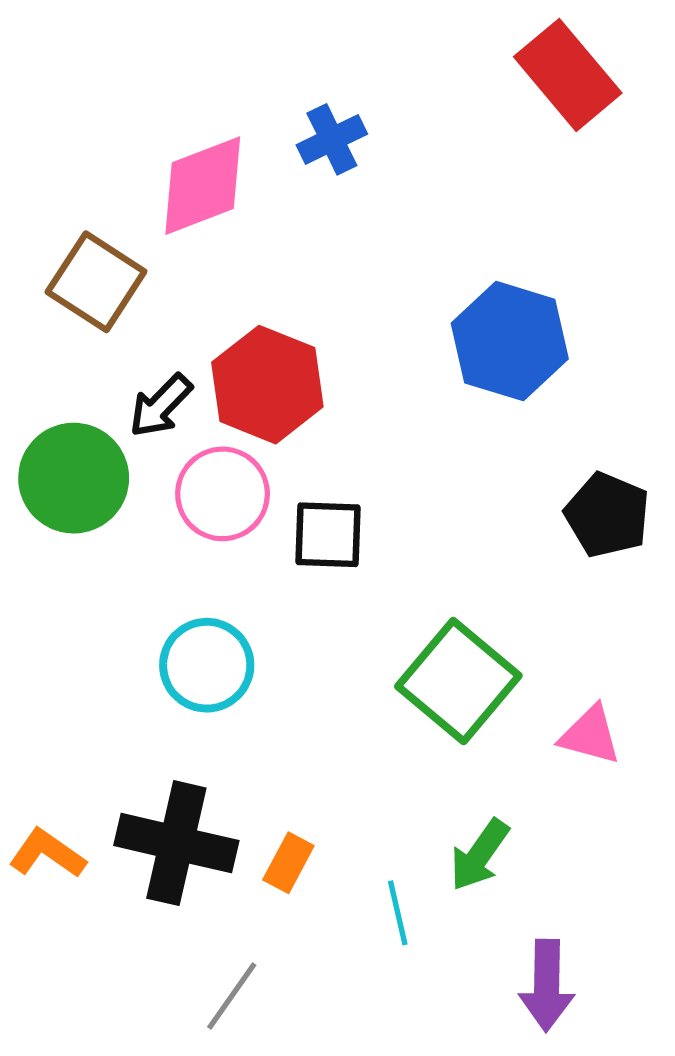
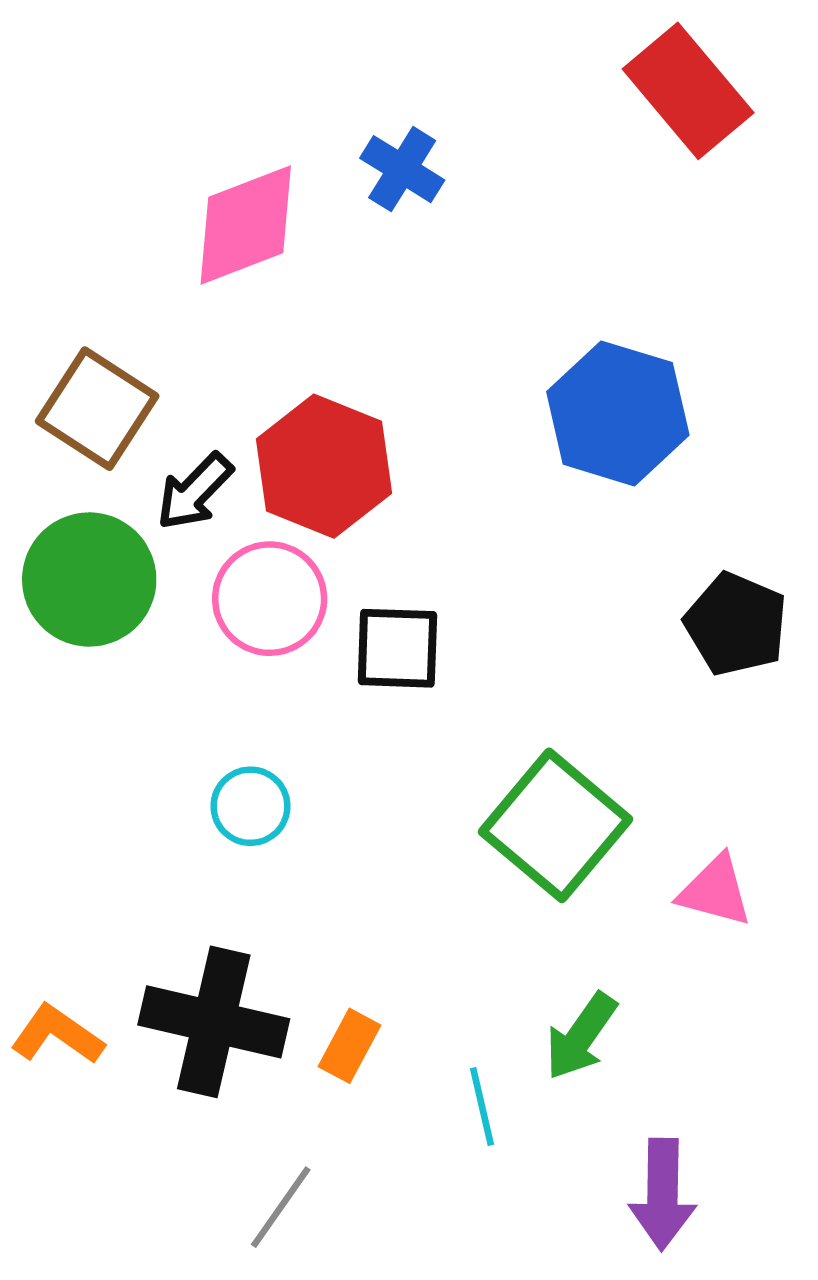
blue cross: (332, 139) -> (402, 169), turned -32
brown square: (96, 282) -> (97, 409), moved
cyan circle: (207, 665) -> (250, 806), size x0.7

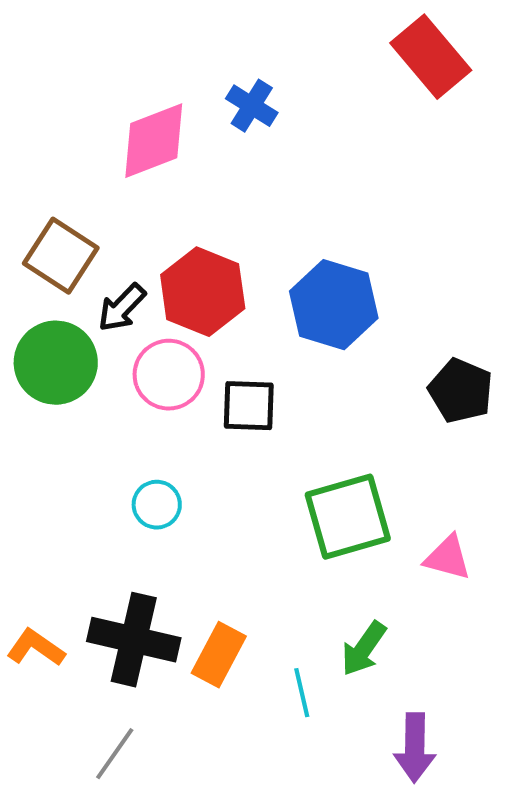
blue hexagon: (618, 413) -> (334, 305), moved
green square: (556, 825) -> (348, 517), turned 34
orange rectangle: (349, 1046) -> (219, 655), size x1.4
gray line: (281, 1207) -> (115, 754), moved

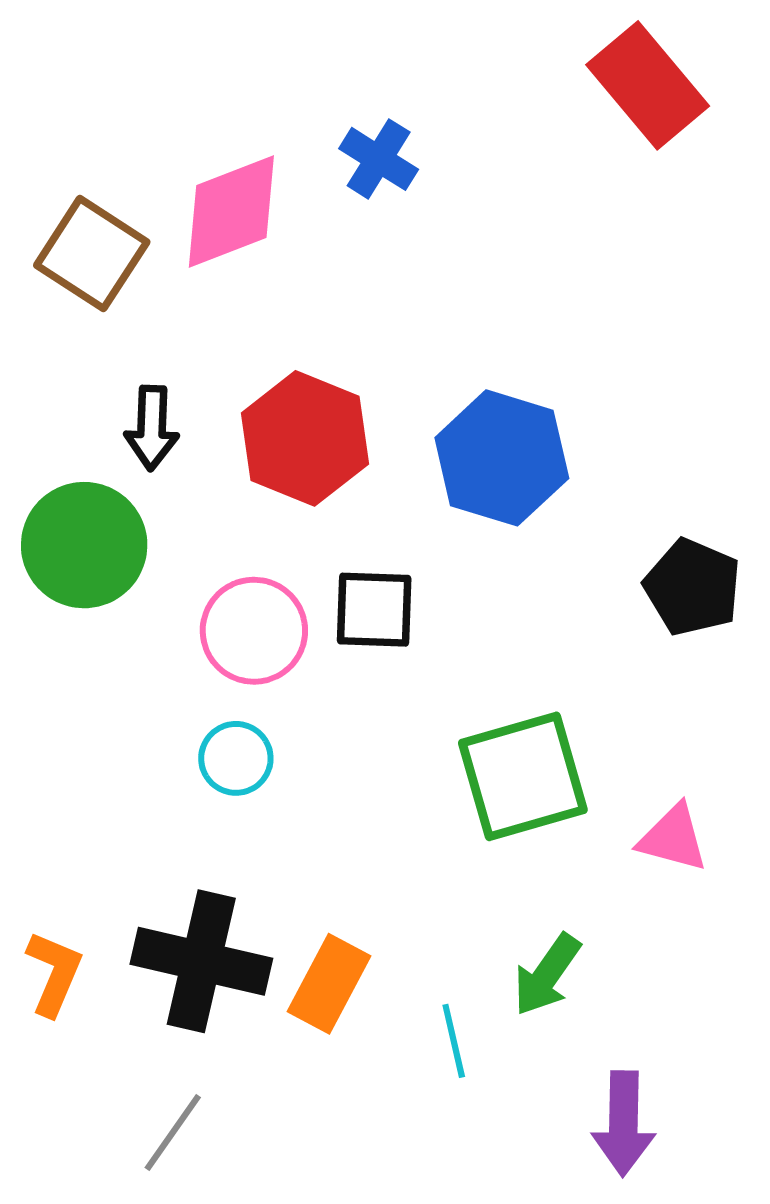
brown square: (61, 256) -> (92, 254), moved
black arrow: (122, 308) -> (152, 428), moved, turned -42
pink circle: (169, 375) -> (254, 631), moved
orange L-shape: (36, 648) -> (54, 973), turned 78

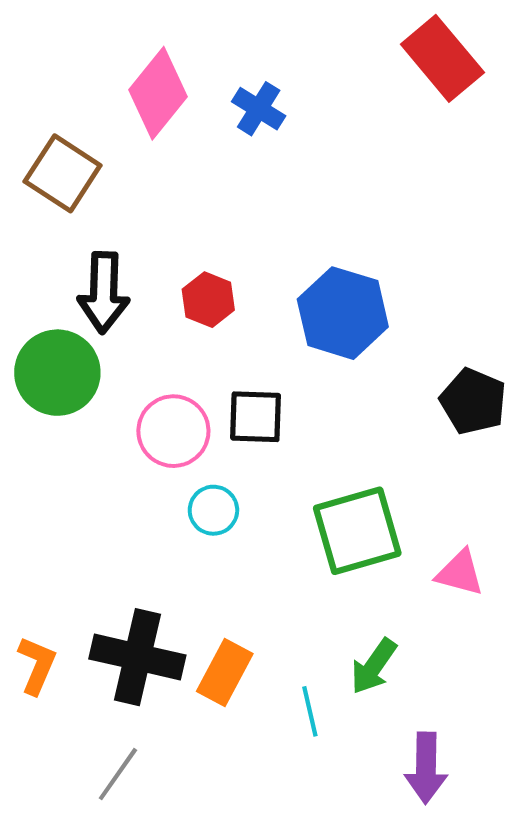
pink diamond: (231, 212) -> (158, 93), moved, turned -30
black arrow: (152, 428) -> (104, 293), size x1.4
red hexagon: (305, 438) -> (208, 300), size x0.6
cyan circle: (236, 758) -> (213, 510), moved

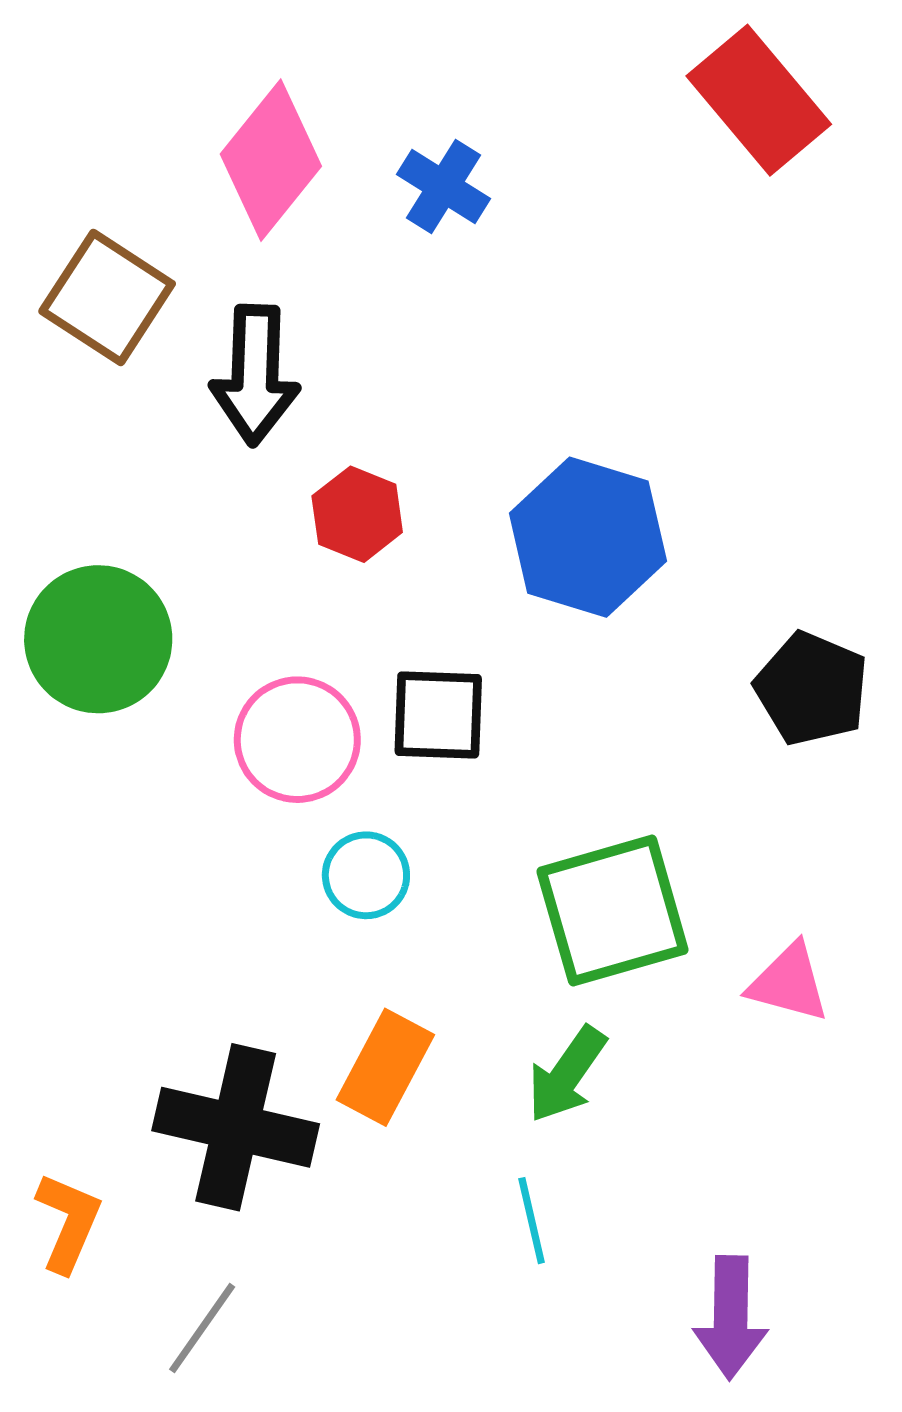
black arrow: (104, 293) -> (255, 375), moved
orange L-shape: (37, 665) -> (68, 1222), moved
green arrow: (374, 666) -> (567, 1074), moved
orange rectangle: (225, 672) -> (385, 1067), moved

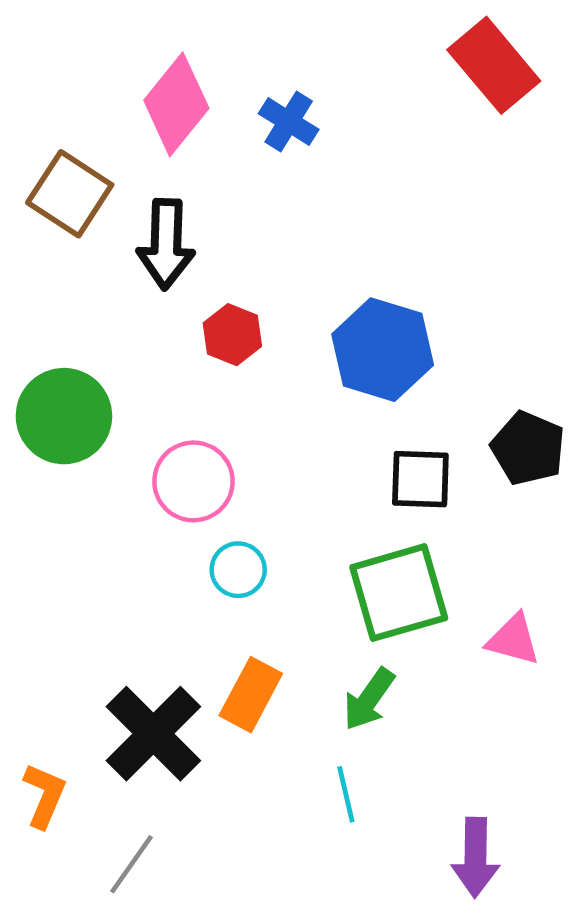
black square: (438, 715) -> (420, 479), moved
black cross: (236, 1127) -> (153, 734), turned 32

